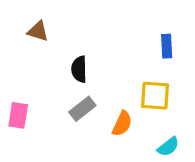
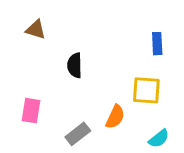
gray rectangle: (82, 109) -> (78, 134), moved
pink rectangle: (18, 115) -> (31, 111), moved

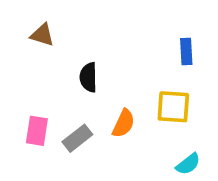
orange semicircle: (115, 117) -> (124, 123), moved
gray rectangle: (78, 134) -> (77, 138), moved

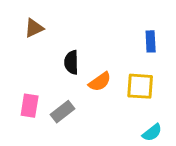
brown triangle: (42, 35) -> (34, 28), turned -42
orange semicircle: (124, 123) -> (100, 82), moved, turned 30

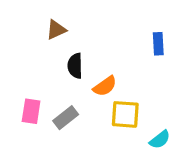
brown triangle: (34, 28) -> (56, 30), moved
yellow square: (140, 86) -> (125, 114), moved

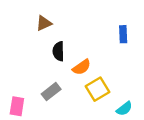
pink rectangle: (31, 111) -> (17, 106), moved
yellow square: (125, 114) -> (97, 89), turned -35

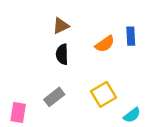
brown triangle: (44, 23) -> (61, 26), moved
orange semicircle: (82, 67) -> (105, 44), moved

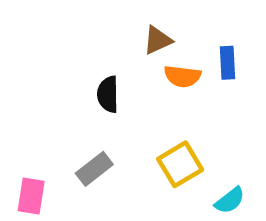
brown triangle: (61, 26) -> (158, 40), moved
orange semicircle: (105, 44) -> (182, 76), turned 42

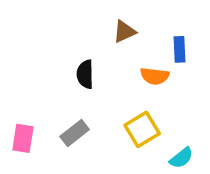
orange semicircle: (182, 76) -> (155, 76), moved
pink rectangle: (31, 196) -> (23, 138), moved

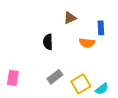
yellow square: (142, 129) -> (81, 84), moved
gray rectangle: (75, 133) -> (55, 77), moved

